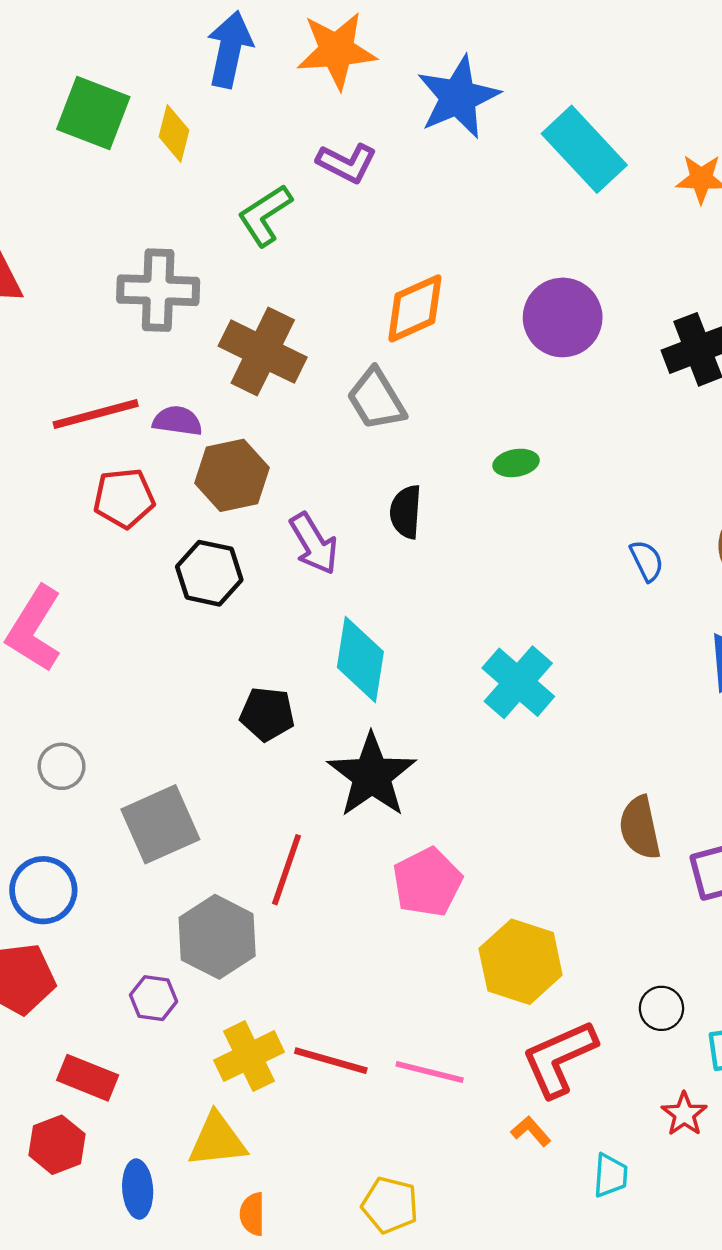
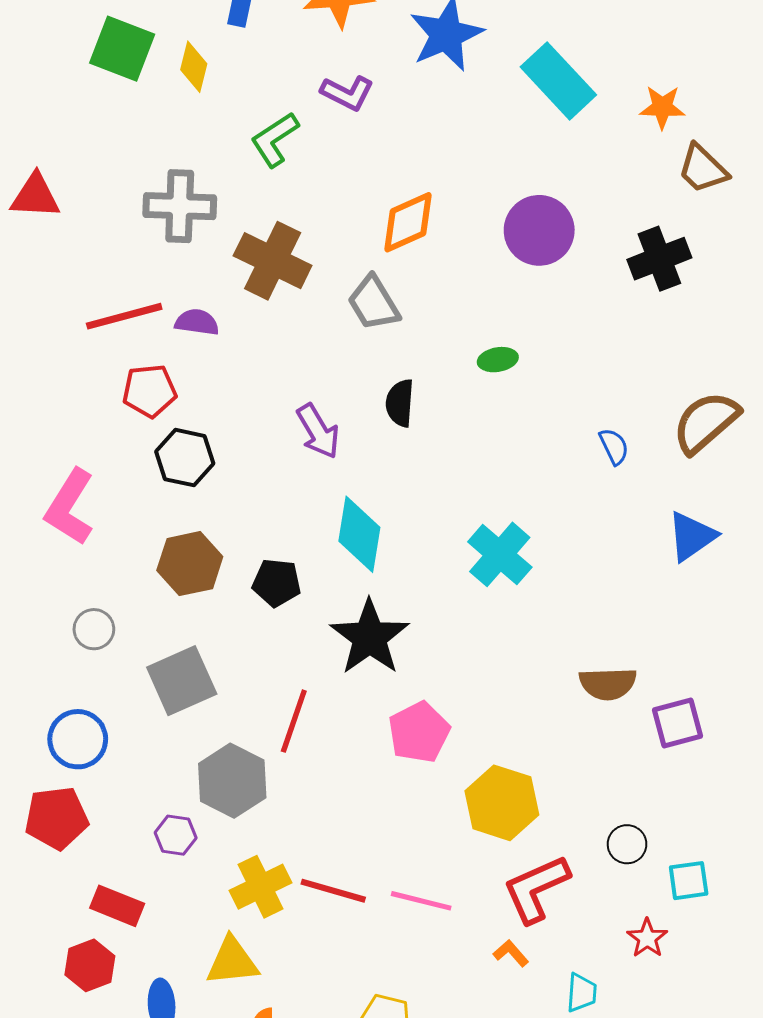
brown hexagon: (232, 475) -> (190, 564), moved
black hexagon: (209, 573) -> (185, 458), moved
brown semicircle: (640, 828) -> (608, 684), turned -80

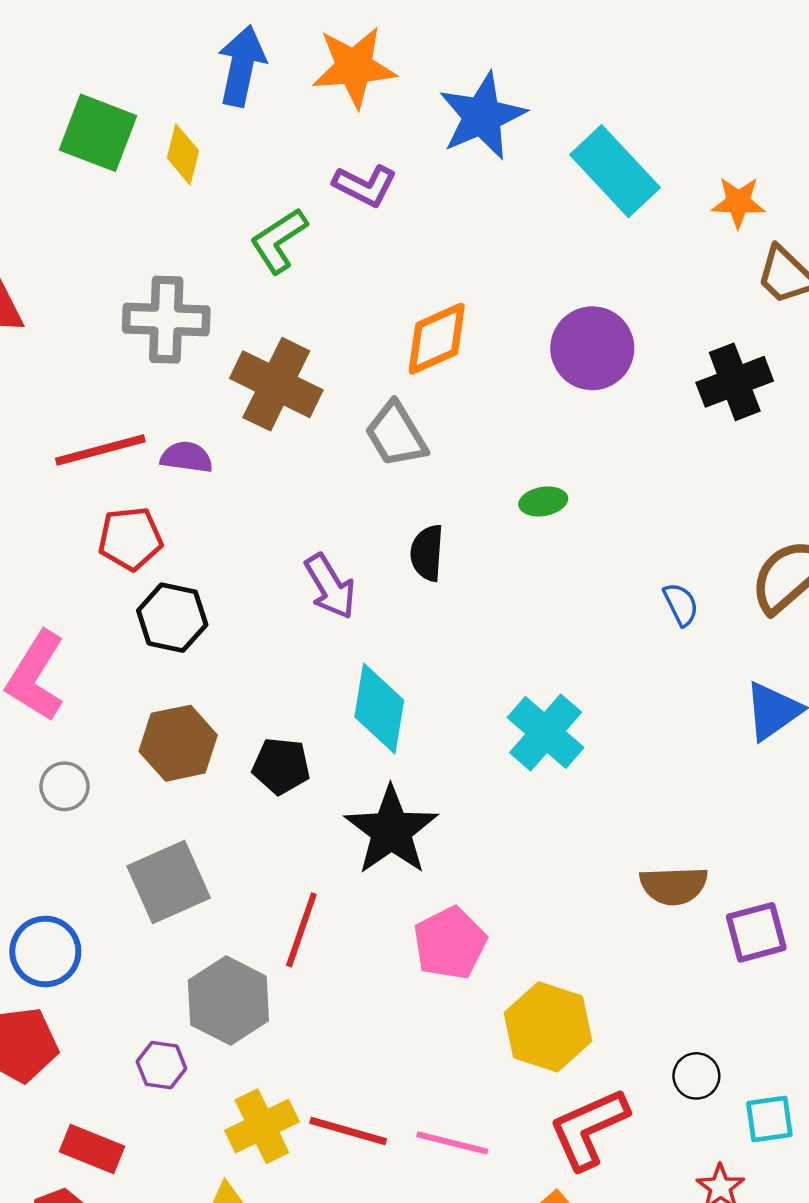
gray circle: (94, 629) -> (64, 786), moved

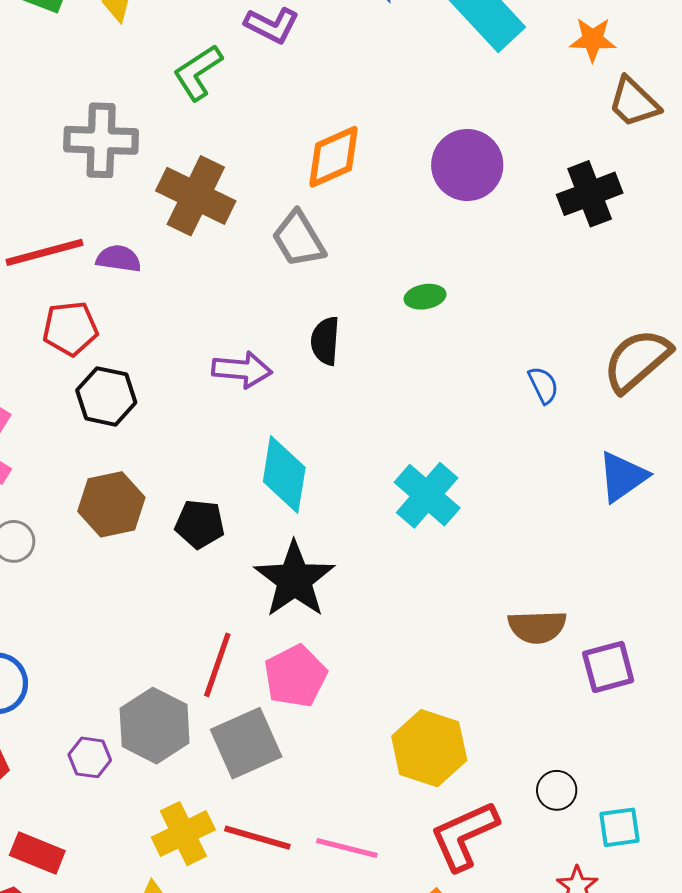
purple arrow: (330, 586) -> (242, 370), turned -54
gray square: (169, 882) -> (246, 743), moved
pink pentagon: (450, 943) -> (295, 676), moved
purple hexagon: (161, 1065) -> (90, 757), moved

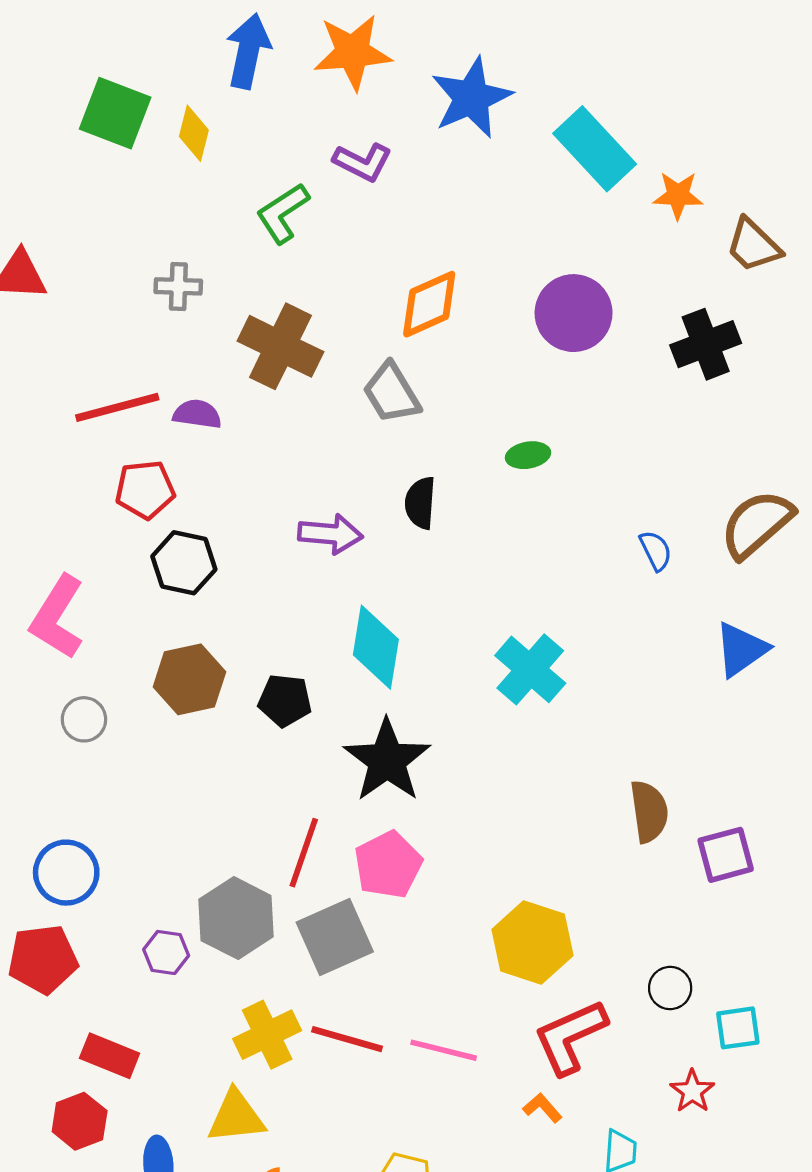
orange star: (593, 40) -> (678, 195), moved
gray cross: (101, 140) -> (178, 286), size x0.6
brown semicircle: (537, 627) -> (649, 811), turned -96

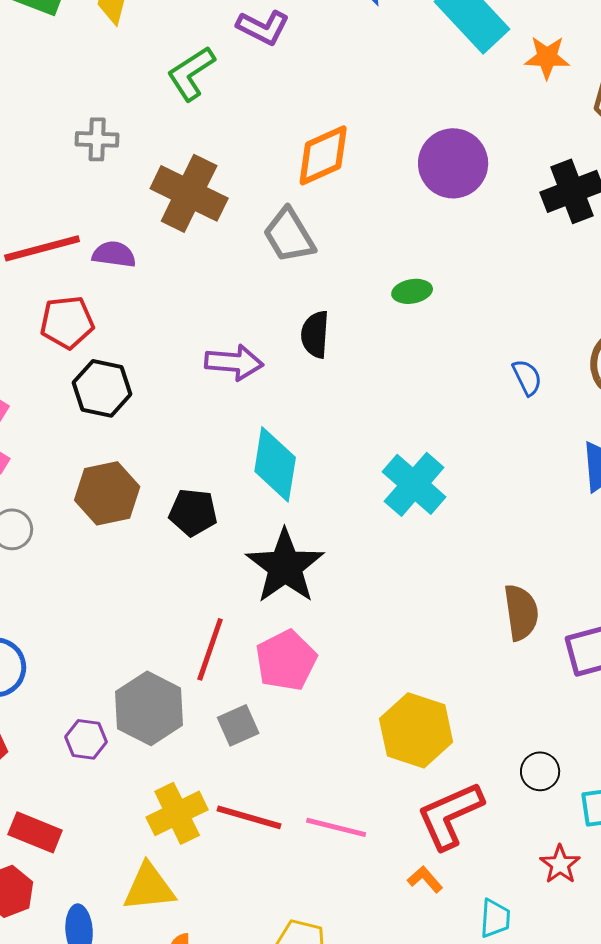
gray square: (335, 937) -> (238, 725), size x0.6

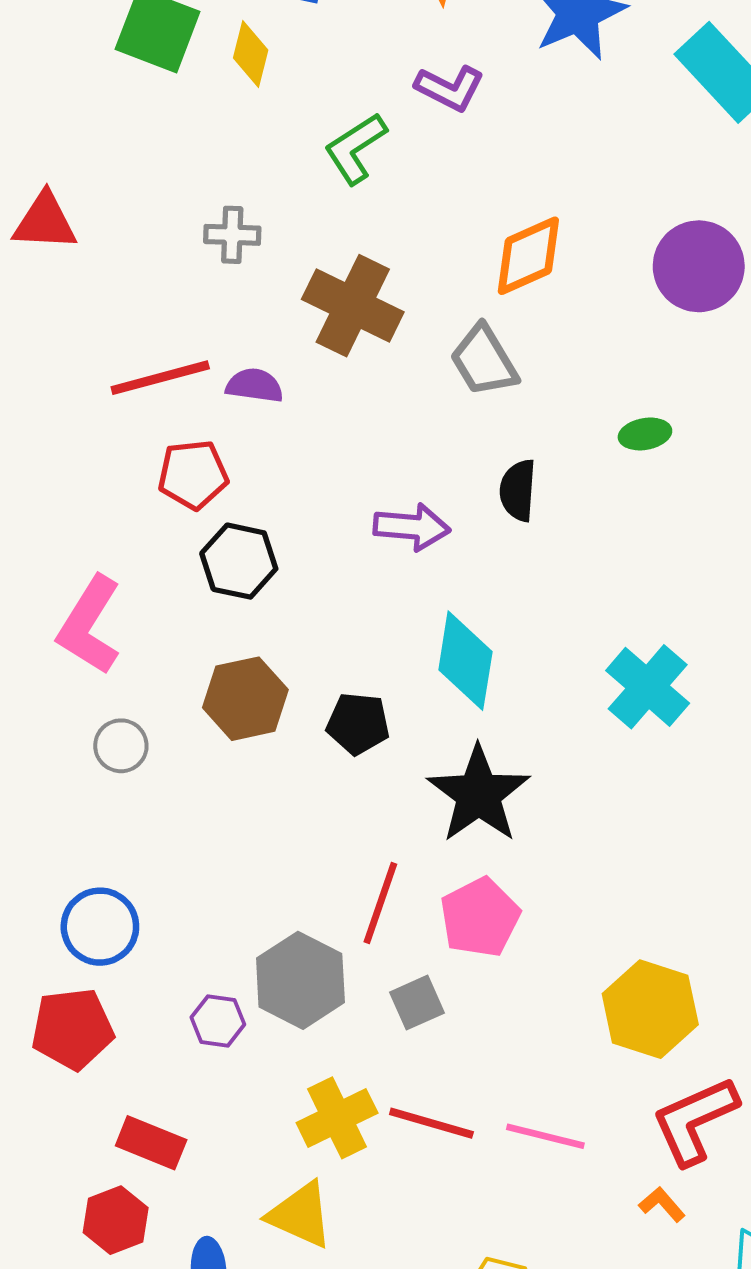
yellow triangle: (149, 887) -> (300, 1215), turned 30

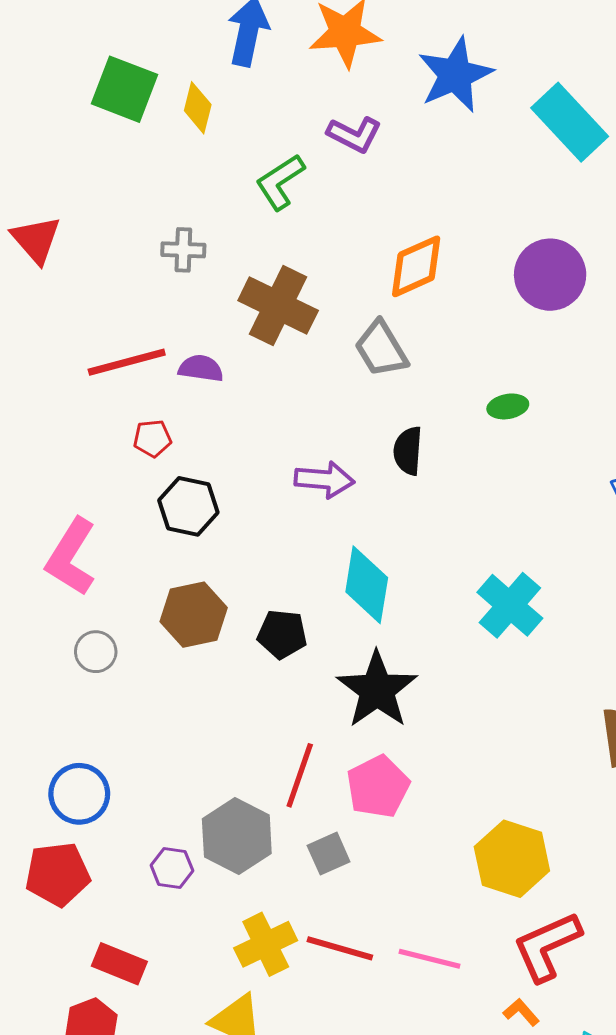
red triangle: (45, 222) -> (36, 240), turned 46
red pentagon: (193, 475) -> (152, 438), size x0.7

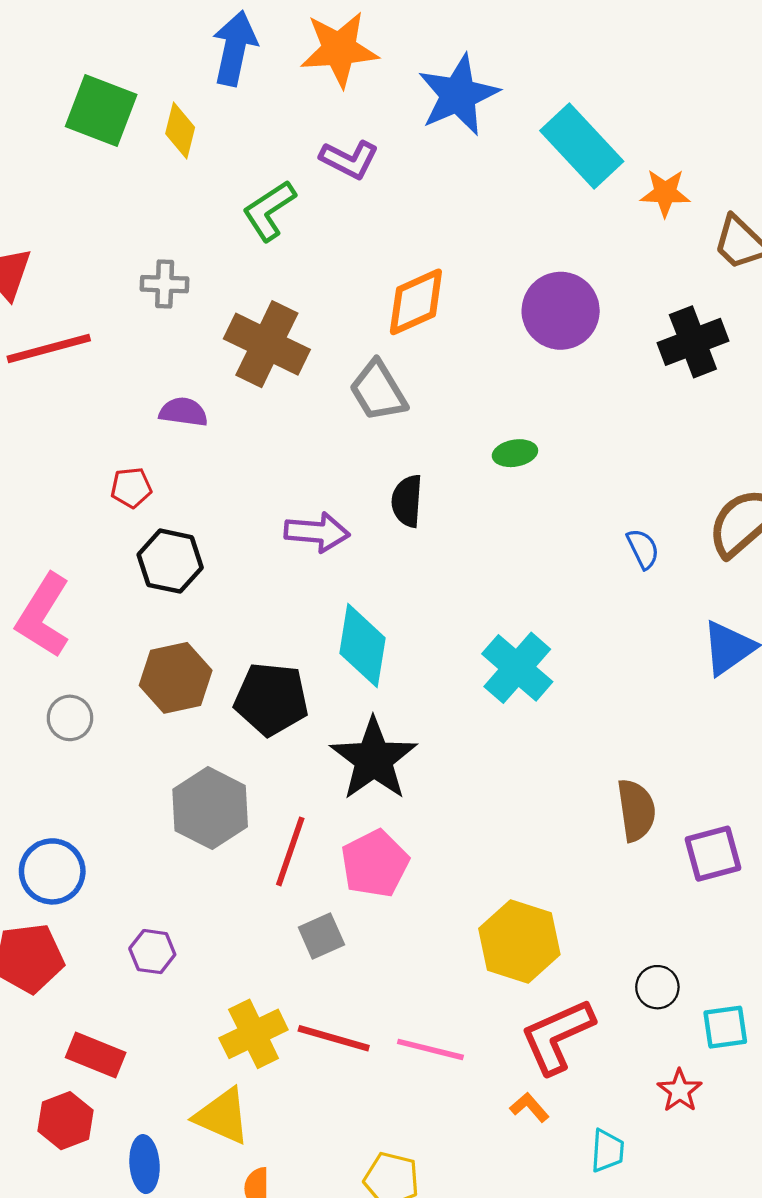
red line: (127, 362) -> (49, 349), moved
black pentagon: (282, 634) -> (271, 699), size x1.4
gray hexagon: (237, 836) -> (210, 808), moved

